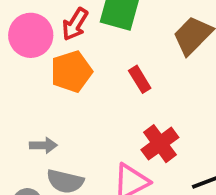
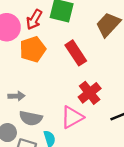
red rectangle: (140, 79) -> (76, 53), size x1.5

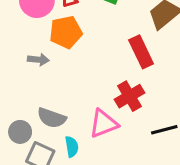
red rectangle: (76, 53) -> (141, 52), moved
gray arrow: (16, 96) -> (38, 60), moved

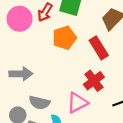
orange pentagon: (66, 32) -> (64, 38), moved
gray arrow: (38, 60) -> (21, 74), moved, size x1.5

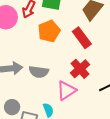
gray semicircle: (39, 103) -> (39, 72), moved

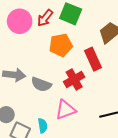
red cross: (80, 69) -> (74, 79), moved

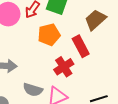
gray semicircle: (41, 84) -> (33, 90), moved

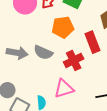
gray semicircle: (33, 90) -> (43, 52), moved

